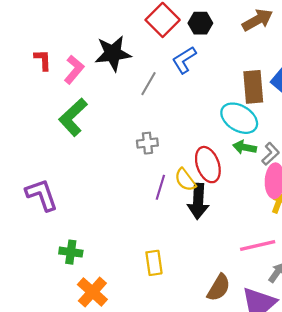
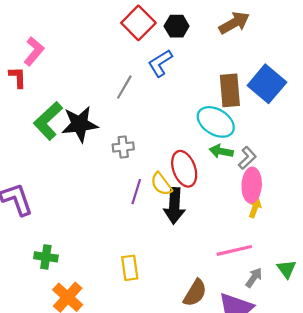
black star: (113, 53) -> (80, 124), moved
red L-shape: (43, 60) -> (18, 77), moved
pink L-shape: (74, 70) -> (34, 51), moved

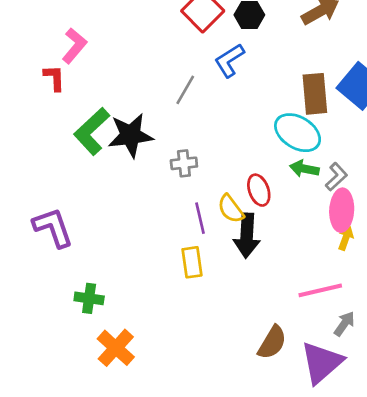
red ellipse: (184, 169) -> (259, 190), size x0.7
purple line: (136, 192) -> (200, 218), turned -30
yellow rectangle: (130, 268) -> (192, 262), moved

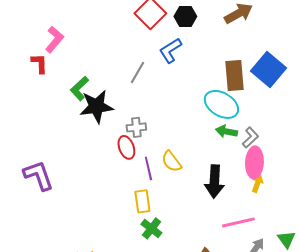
green L-shape: (92, 131) -> (79, 88), moved, size x0.7
red ellipse: (259, 190) -> (126, 147), moved
black arrow: (247, 236) -> (214, 181), moved
green cross: (89, 298) -> (151, 228), moved, turned 30

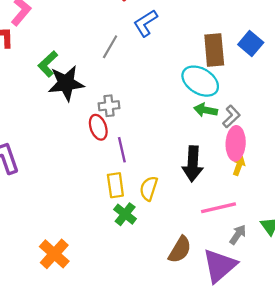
blue square: (268, 69) -> (251, 44), size x0.7
yellow semicircle: (171, 161) -> (149, 188), moved, turned 55

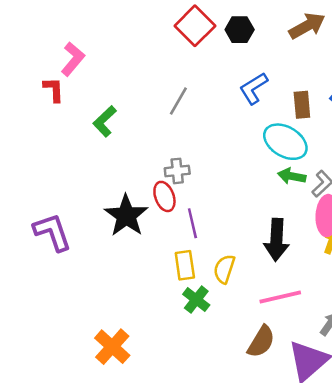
blue L-shape: (145, 23) -> (254, 88), moved
brown rectangle: (214, 50) -> (302, 105), size x0.7
black star: (66, 83) -> (126, 216), moved, turned -30
pink line: (218, 208) -> (280, 297), moved

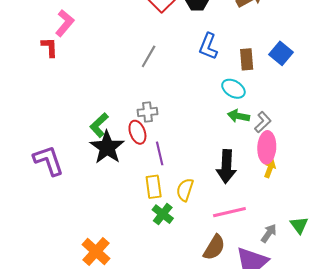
blue L-shape: (254, 88) -> (208, 46), turned -36
green L-shape: (105, 121) -> (99, 125), moved
cyan ellipse: (285, 142) -> (233, 89), size x0.7

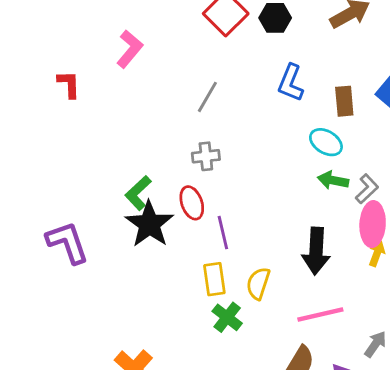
pink L-shape: (65, 23) -> (130, 49), moved
gray cross: (148, 112) -> (206, 156), moved

